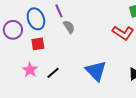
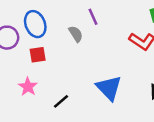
purple line: (59, 11) -> (93, 17), moved
black line: (53, 73) -> (61, 101), moved

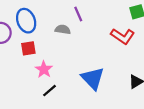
gray semicircle: (76, 34) -> (63, 30), turned -48
pink star: (28, 87) -> (44, 69), moved

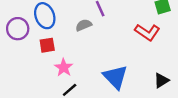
gray semicircle: (63, 30) -> (84, 25), turned -32

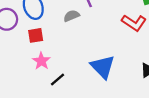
pink star: (64, 68) -> (41, 61), moved

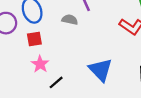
gray semicircle: (71, 16) -> (70, 20), turned 35

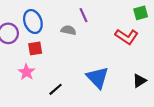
pink star: (40, 64) -> (26, 72), moved

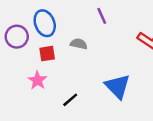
gray semicircle: (68, 30) -> (79, 44), moved

